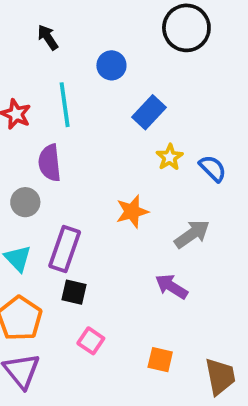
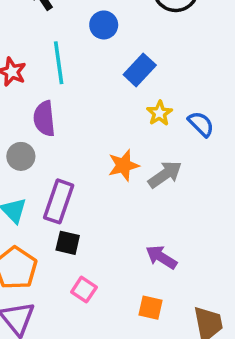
gray arrow: (192, 234) -> (165, 174), moved
purple arrow: (171, 287) -> (161, 257), moved

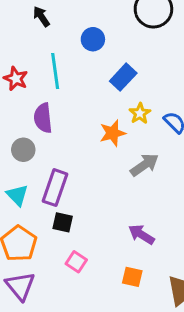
orange star: (123, 165) -> (113, 133), moved

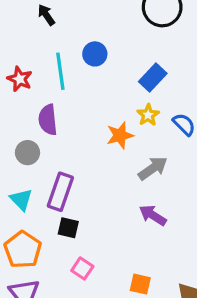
blue circle: (93, 39) -> (95, 54), moved
blue rectangle: (123, 77) -> (153, 77), moved
purple arrow: (141, 235) -> (153, 215), moved

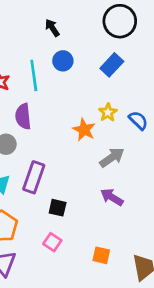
black arrow: (46, 15) -> (52, 28), moved
blue rectangle: (153, 77) -> (112, 65), moved
orange star: (120, 135) -> (84, 130), turned -30
black square: (68, 228) -> (58, 208), moved

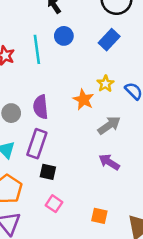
purple semicircle: (23, 116) -> (41, 107), moved
black square: (58, 208) -> (48, 172), moved

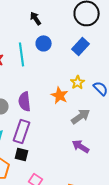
black square: (48, 172) -> (22, 154), moved

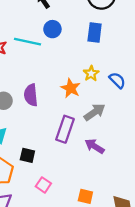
blue rectangle: (81, 46) -> (95, 32), turned -36
cyan line: (22, 54) -> (27, 42), turned -70
purple rectangle: (22, 131) -> (65, 129), moved

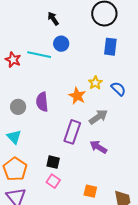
blue rectangle: (95, 32) -> (110, 47), moved
black square: (27, 155) -> (53, 162), moved

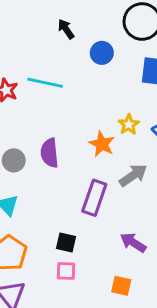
blue circle: (61, 44) -> (102, 53), moved
purple arrow: (98, 147) -> (133, 243), moved
pink square: (53, 181) -> (66, 271), turned -32

